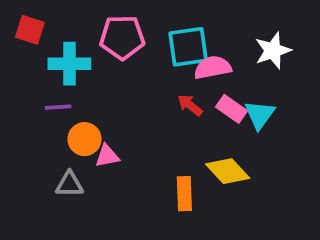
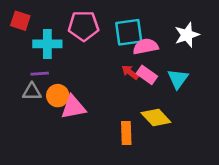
pink rectangle: (231, 109) -> (147, 75), moved
pink triangle: (107, 156) -> (73, 107), size x1.5
gray triangle: (69, 184) -> (32, 92), moved

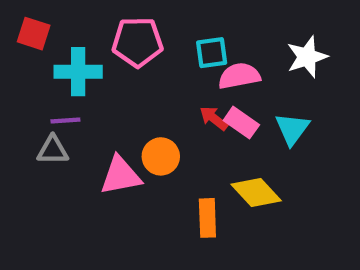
cyan square: (129, 32) -> (212, 53), size x0.7
orange circle: (58, 96) -> (161, 156), moved

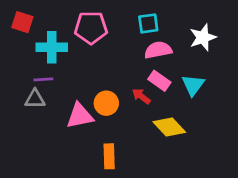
cyan square: (212, 53) -> (148, 23), moved
red arrow: (214, 118) -> (141, 96), moved
orange rectangle: (207, 218) -> (109, 156), moved

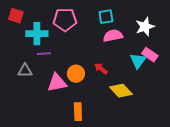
purple line: (43, 79) -> (44, 54), moved
pink rectangle: (159, 81) -> (150, 55), moved

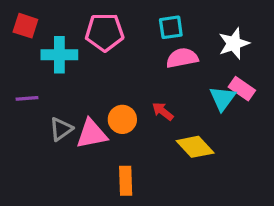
purple line: (44, 54) -> (27, 98), moved
gray triangle: (25, 71) -> (61, 129), moved, turned -35

